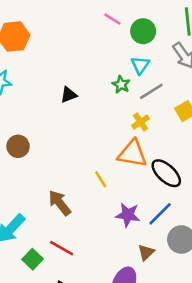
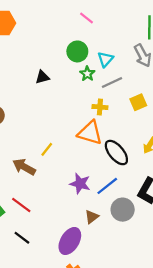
green circle: (143, 31) -> (77, 51), moved
yellow cross: (141, 122) -> (100, 107), turned 32
yellow line: (101, 179) -> (47, 149), moved, turned 64
brown arrow: (60, 203) -> (24, 167), turned -30

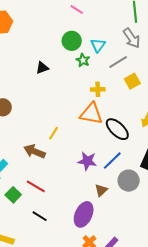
gray line: (112, 82) -> (118, 62), moved

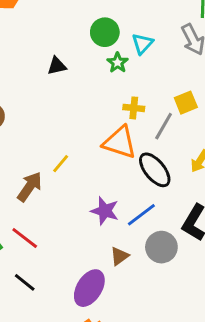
gray line: (118, 62) -> (164, 126), moved, turned -36
brown arrow: (35, 151) -> (30, 187), turned 95

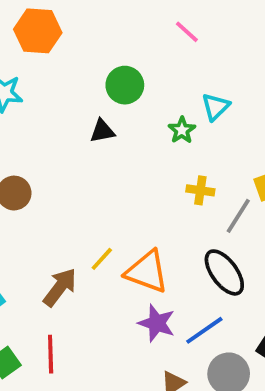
green circle: (105, 32) -> (125, 85), moved
orange triangle: (120, 142) -> (147, 272), moved
red line: (25, 238) -> (51, 354), turned 48

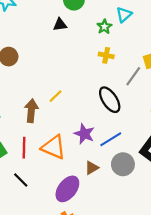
yellow cross: (200, 190) -> (106, 55), moved
orange triangle: (147, 272) -> (54, 147), moved
black ellipse: (224, 272) -> (110, 100), moved
brown arrow: (60, 287) -> (31, 111), turned -35

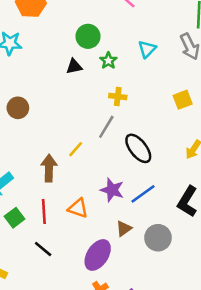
green star: (104, 27) -> (108, 61), moved
yellow cross: (106, 55) -> (118, 97), moved
gray line: (133, 76) -> (106, 127), moved
orange triangle: (54, 147) -> (78, 208), size x0.7
gray circle: (123, 164) -> (158, 238), moved

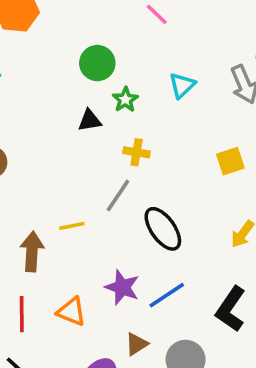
black triangle: (74, 66) -> (90, 120), moved
yellow line: (76, 149) -> (72, 226), turned 35

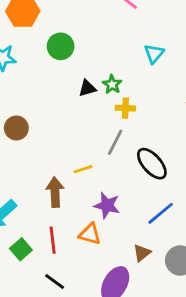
green circle: (97, 63) -> (61, 46), moved
green star: (125, 100) -> (112, 84), moved
purple star: (122, 287) -> (107, 205), moved

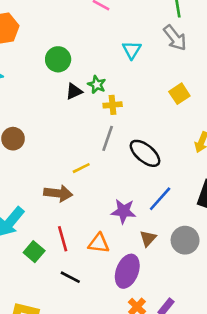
green circle: (61, 46) -> (58, 59), moved
brown arrow: (55, 192) -> (58, 193), turned 108
purple star: (107, 205) -> (124, 211), moved
orange triangle: (90, 234) -> (99, 243), moved

